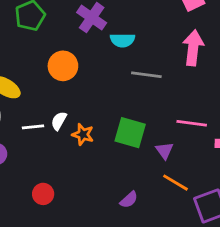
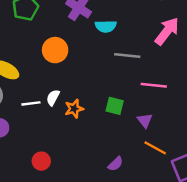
pink arrow: (193, 48) -> (167, 31), turned 32
pink line: (192, 123) -> (154, 85), moved
green square: (130, 133) -> (115, 106), size x0.7
orange star: (83, 134) -> (74, 109), turned -30

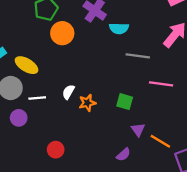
orange circle: (55, 50) -> (62, 33), moved
white line: (31, 103) -> (37, 98), moved
purple triangle: (145, 120) -> (138, 130), moved

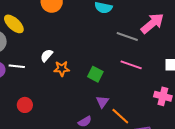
gray line: (138, 56) -> (127, 36), moved
white line: (37, 98) -> (17, 66), moved

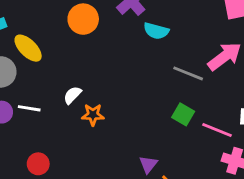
pink line: (131, 65) -> (217, 130), moved
green square: (95, 74) -> (183, 114), moved

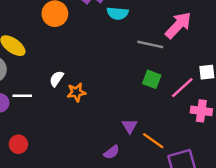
pink line: (217, 130) -> (182, 88), turned -55
red circle: (38, 164) -> (18, 144), moved

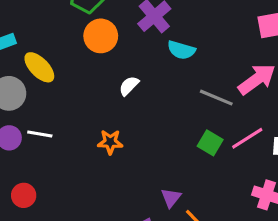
white semicircle: (57, 79) -> (129, 86), moved
pink line: (182, 88) -> (247, 138), moved

